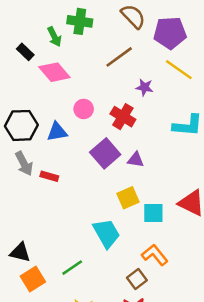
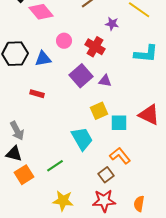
gray arrow: (24, 164) -> (17, 131), moved

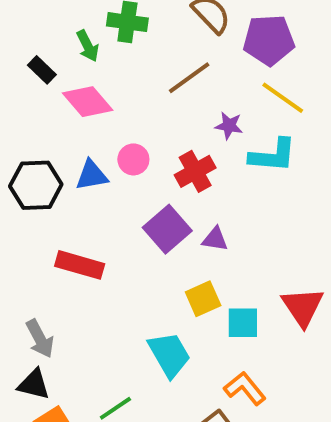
red cross: (95, 47) -> (195, 171), turned 30
cyan L-shape: (146, 54) -> (273, 155), moved
blue triangle: (43, 59) -> (92, 175), moved
red rectangle: (37, 94) -> (80, 265), size x1.6
red triangle: (149, 115) -> (303, 307), turned 30

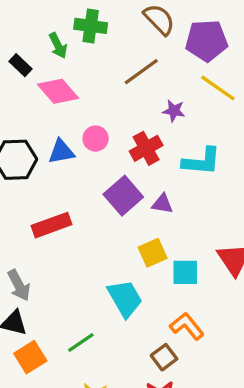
cyan L-shape: (273, 155) -> (202, 161), moved
red rectangle: (80, 265) -> (51, 225), turned -36

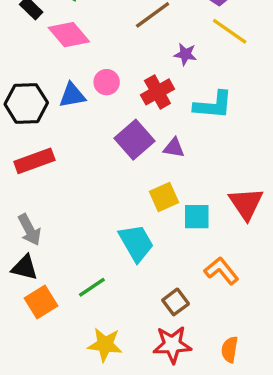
red rectangle: (51, 225) -> (34, 161), moved
orange L-shape: (187, 326) -> (221, 271), moved

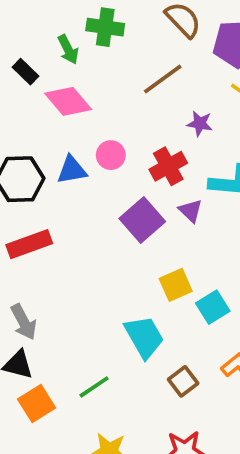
purple triangle: (174, 148) -> (191, 211), moved, turned 35
cyan square: (197, 217) -> (213, 307), turned -32
brown square: (176, 302) -> (183, 381), moved

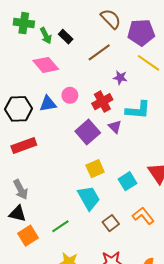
green cross: (105, 27) -> (24, 23), moved
black rectangle: (25, 72) -> (66, 37), moved
yellow square: (176, 285) -> (95, 169), moved

